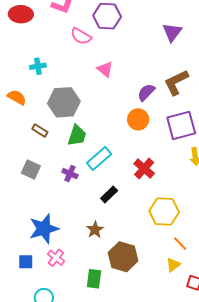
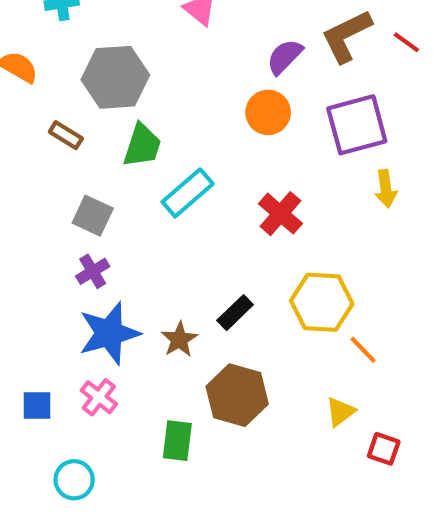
gray square: (31, 170) -> (93, 216), moved
purple cross: (70, 174) -> (93, 271), moved, turned 35
black rectangle: (109, 195) -> (235, 313), moved
blue star: (44, 229) -> (109, 333), moved
orange line: (180, 244) -> (363, 350), moved

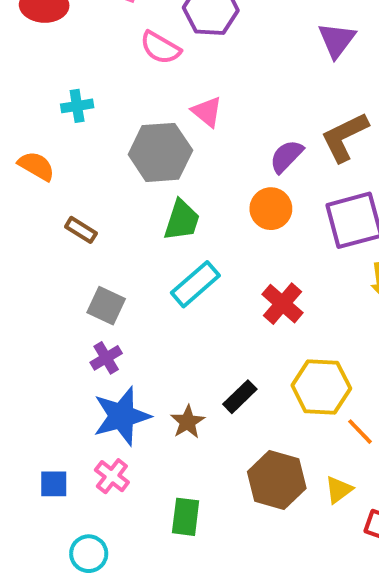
gray hexagon: (115, 77) -> (160, 152), moved
green trapezoid: (142, 145) -> (182, 220), moved
brown hexagon: (237, 395) -> (277, 480), moved

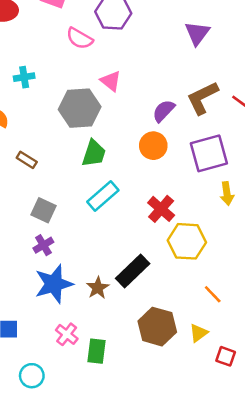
yellow hexagon: (321, 387) -> (187, 241), moved
black rectangle: (240, 397) -> (133, 271), size x1.5
pink cross: (112, 476) -> (67, 334), moved

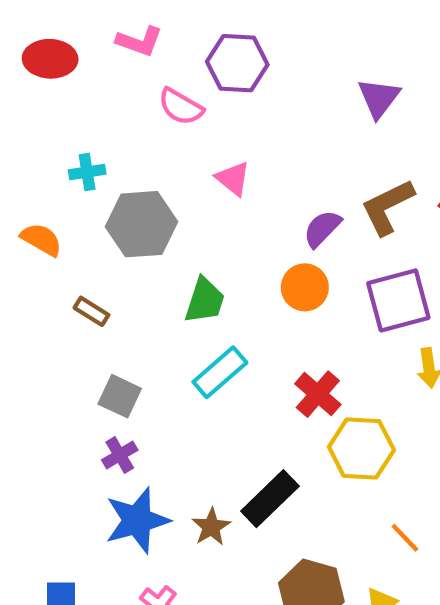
gray hexagon: (80, 108) -> (142, 224), moved

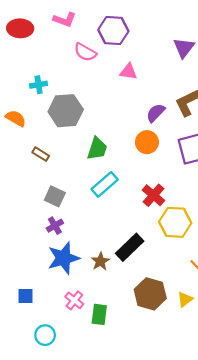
pink triangle: (233, 179) -> (129, 72), moved, turned -30

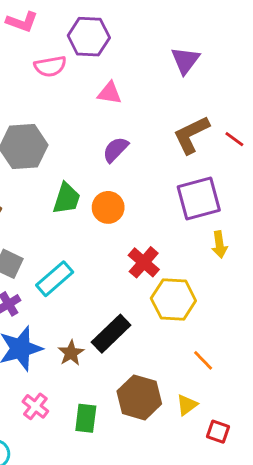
pink semicircle: (85, 52) -> (50, 66), turned -40
purple semicircle: (156, 113) -> (116, 150), moved
orange circle: (147, 142) -> (108, 207), moved
cyan rectangle: (105, 184) -> (55, 279), moved
green rectangle: (99, 314) -> (86, 418), moved

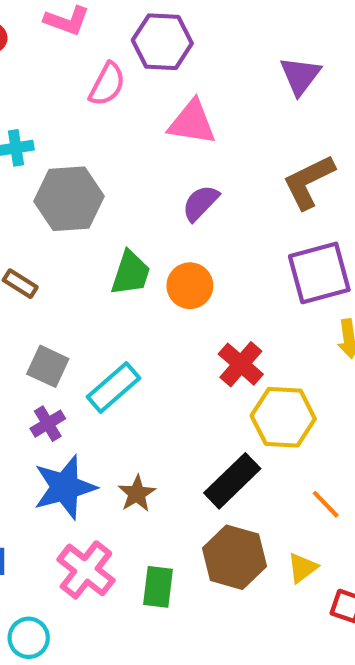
pink semicircle: (50, 66) -> (107, 84), turned -52
pink triangle: (110, 93) -> (192, 122), size x1.4
black rectangle: (111, 334) -> (232, 481), moved
pink cross: (35, 406) -> (86, 570), size x1.5

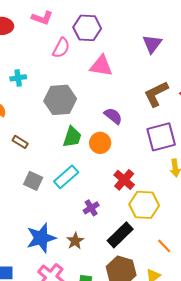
gray hexagon: (69, 199) -> (60, 100), moved
purple semicircle: (200, 203) -> (113, 116), moved, turned 84
cyan rectangle: (114, 388) -> (66, 177), moved
purple cross: (48, 424) -> (91, 208), moved

